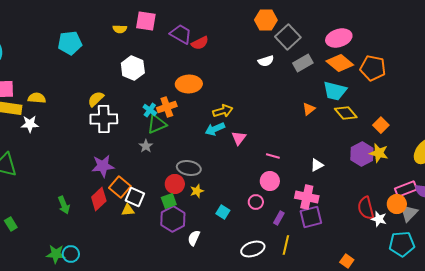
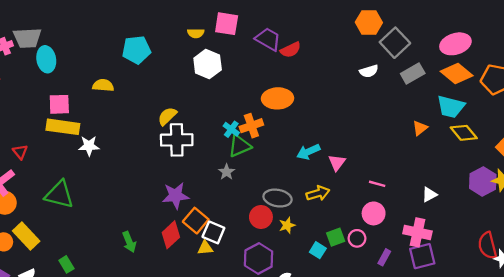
white hexagon: (133, 68) -> (208, 64), moved
yellow semicircle: (37, 98) -> (103, 85), moved
yellow arrow: (223, 111) -> (318, 193), moved
green square: (169, 201) -> (336, 237), moved

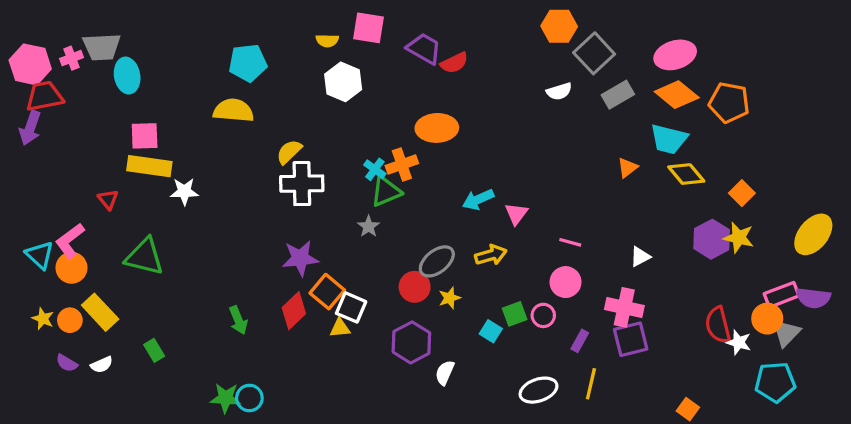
yellow semicircle: (103, 85) -> (234, 110), moved, size x1.4
red triangle: (20, 152) -> (108, 199), moved
gray ellipse: (278, 198) -> (437, 261), turned -48

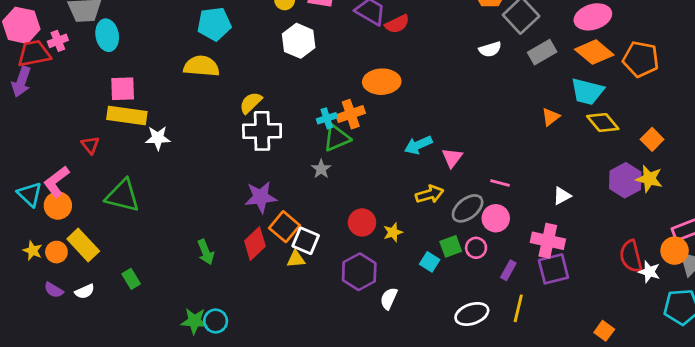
pink cross: (71, 58) -> (58, 41), moved
cyan cross: (375, 169) -> (327, 118), turned 36
gray ellipse: (437, 261) -> (468, 208), moved

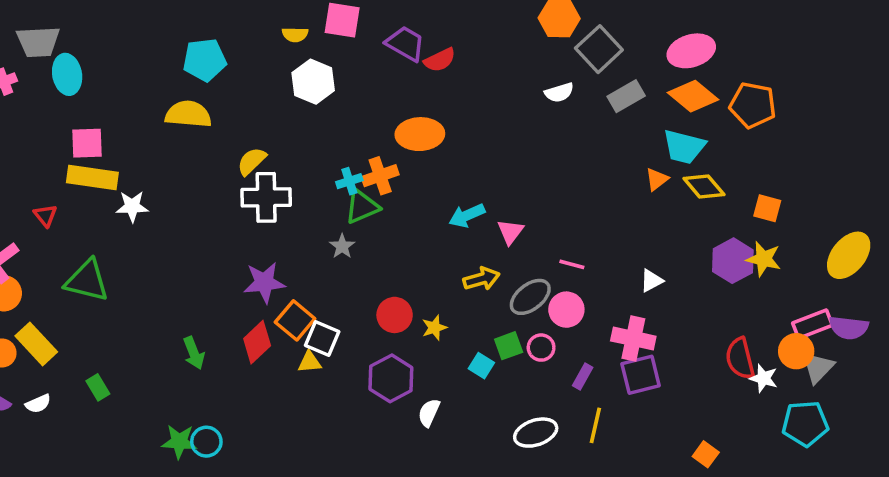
orange triangle: (551, 117) -> (657, 179), moved
orange square: (652, 139) -> (767, 208), turned -30

